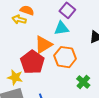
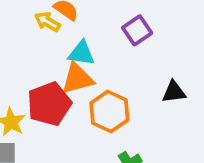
cyan triangle: (61, 28) -> (81, 53), moved

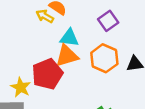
orange hexagon: (109, 112) -> (104, 58), moved

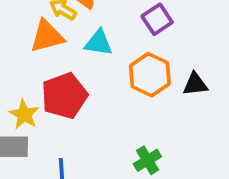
orange triangle: (67, 56) -> (47, 36), moved

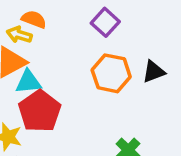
cyan triangle: (99, 43) -> (28, 82), moved

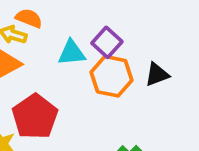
purple square: (105, 22) -> (107, 42), moved
cyan triangle: (28, 82) -> (72, 53), moved

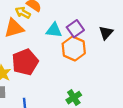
black triangle: (157, 74) -> (106, 33), moved, turned -40

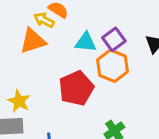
red pentagon: (25, 62) -> (76, 88), moved

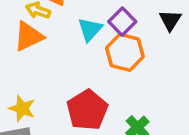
cyan triangle: (86, 42) -> (90, 29), turned -45
red pentagon: (76, 88) -> (87, 110), moved

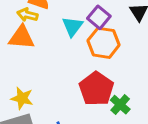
orange triangle: (29, 36) -> (22, 37), turned 36
red pentagon: (87, 110) -> (96, 89), moved

